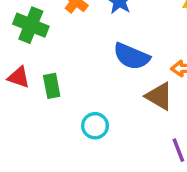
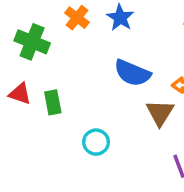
brown triangle: (159, 96) -> (160, 113), turned 32

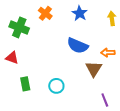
blue star: (120, 18) -> (80, 13), moved
green rectangle: (53, 102) -> (25, 84), moved

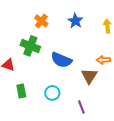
green cross: (19, 27) -> (30, 46), moved
blue semicircle: (78, 46) -> (61, 60), moved
purple line: (105, 100) -> (81, 107), moved

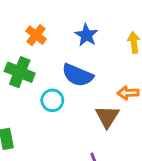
blue semicircle: (61, 60) -> (78, 75), moved
cyan circle: (52, 93) -> (52, 100), moved

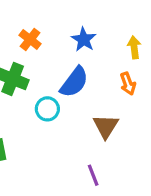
blue semicircle: (78, 75) -> (74, 82), turned -76
orange arrow: (128, 93) -> (128, 84), moved, turned -108

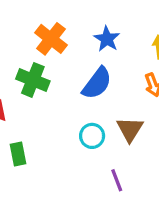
orange cross: (30, 39) -> (51, 39), size x1.4
cyan circle: (47, 109) -> (92, 136), moved

